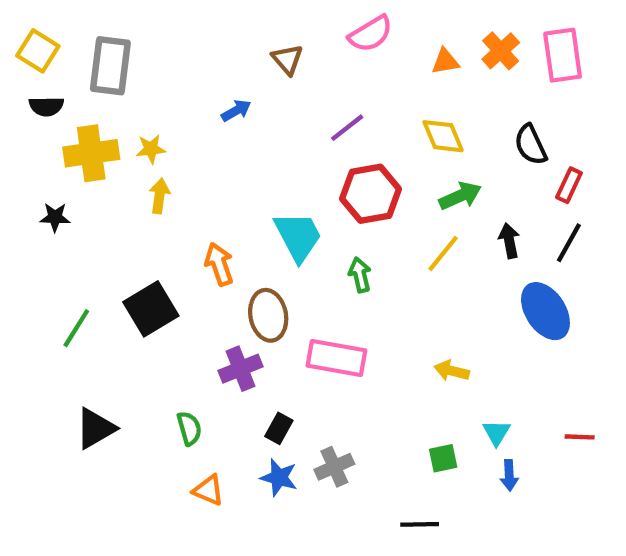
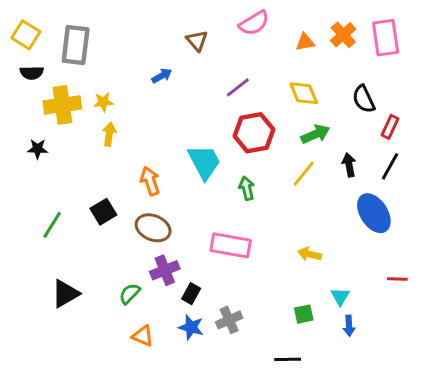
black square: (151, 309) -> (103, 212), size x0.7
brown ellipse: (268, 315) -> (153, 228), moved, turned -56
purple cross: (240, 369) -> (165, 270), moved
green semicircle: (189, 428) -> (130, 294), turned -120
red line: (580, 437) -> (397, 279), moved

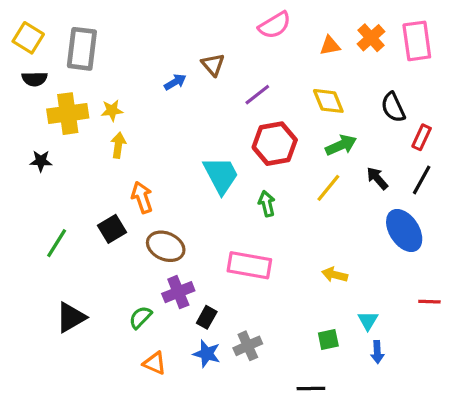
brown triangle: (197, 41) -> (213, 65), moved
black arrow: (349, 165) -> (377, 178), turned -30
orange arrow: (150, 181) -> (142, 197), moved

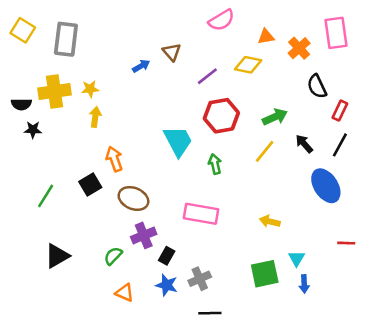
orange cross: (371, 38) -> (299, 48), moved
black semicircle: (35, 79) -> (21, 104), moved
yellow diamond: (328, 101) -> (248, 65), moved, turned -56
green square: (328, 339) -> (265, 274), size x1.6
black line: (311, 388) -> (210, 313), moved

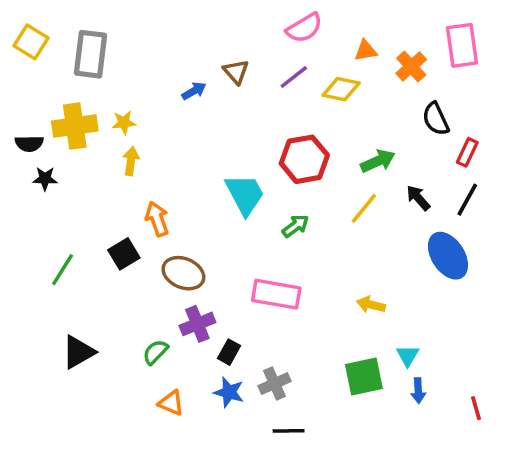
purple line: (207, 76) -> (294, 77), moved
green arrow: (215, 164) -> (296, 226), turned 66
red line: (346, 243) -> (476, 408), moved, turned 72

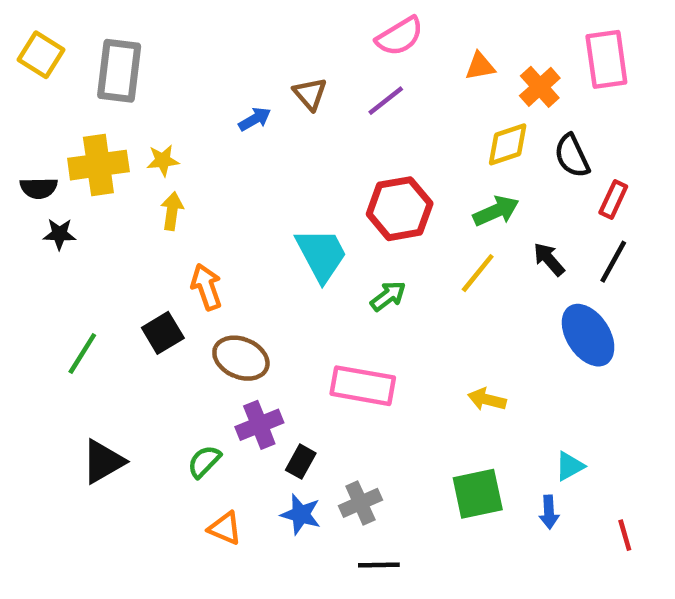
yellow diamond: (341, 89) -> (508, 144), moved, turned -30
cyan triangle: (408, 356) -> (570, 466), moved, turned 30

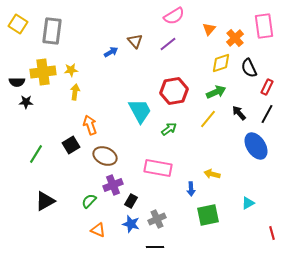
orange triangle: (480, 66) -> (209, 29), turned -40
blue arrow: (549, 512) -> (191, 189), moved
black line: (379, 565) -> (155, 247), moved

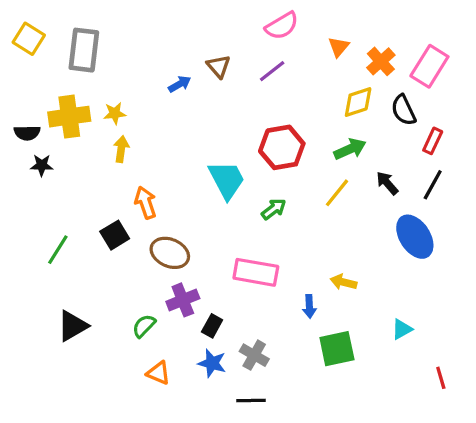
pink rectangle: (264, 26) -> (429, 66), moved, turned 40
gray cross: (157, 219) -> (254, 355), turned -36

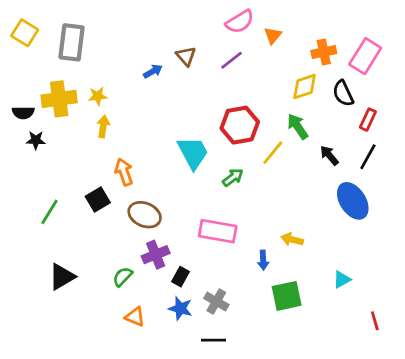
orange triangle: (339, 47) -> (273, 35), moved
orange cross: (381, 61) -> (324, 52), turned 30
green arrow: (350, 149) -> (298, 126), turned -100
yellow line: (337, 193) -> (273, 153), moved

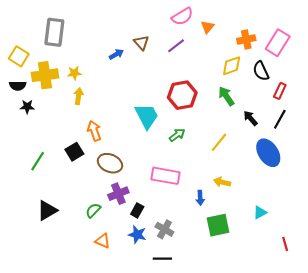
yellow square: (25, 33) -> (19, 56), moved
yellow line: (273, 153) -> (219, 142), moved

